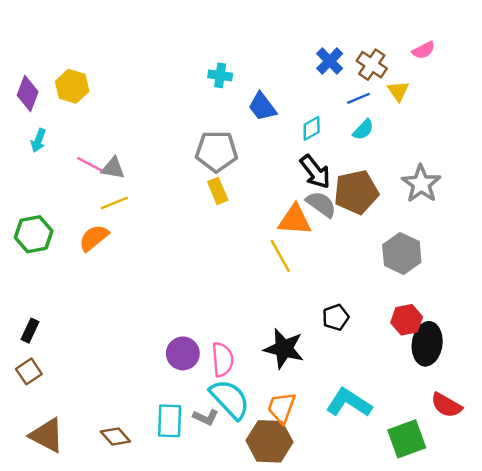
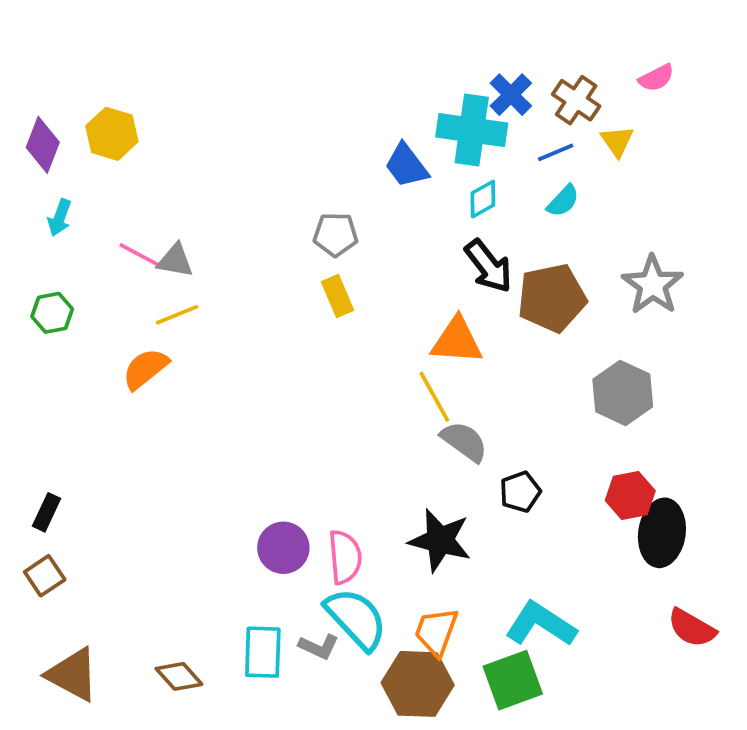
cyan cross: (220, 75) -> (472, 130), moved, size x1.8
gray pentagon: (217, 151) -> (336, 234), size x0.7
gray semicircle: (321, 204) -> (464, 441), moved
green hexagon: (34, 234) -> (52, 313), moved, size x0.7
green square: (407, 439) -> (513, 680), moved

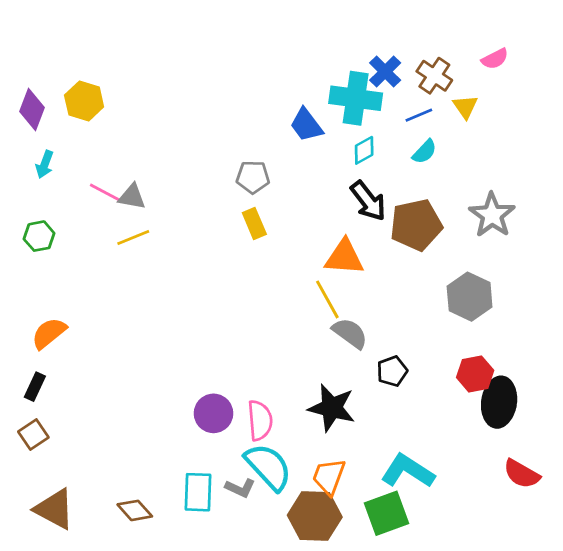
orange semicircle: (145, 369) -> (49, 333), moved

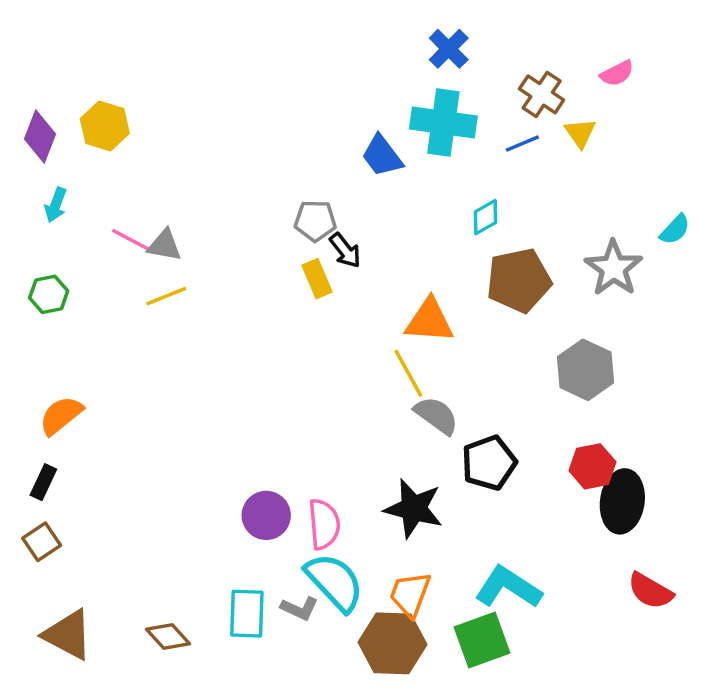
blue cross: (385, 72) -> (449, 49), moved
cyan diamond: (364, 150) -> (485, 217), moved
cyan semicircle: (425, 152) -> (675, 229), moved
black arrow: (368, 201) -> (345, 251), moved, size x0.7
black pentagon: (392, 371) -> (489, 463), size x1.4

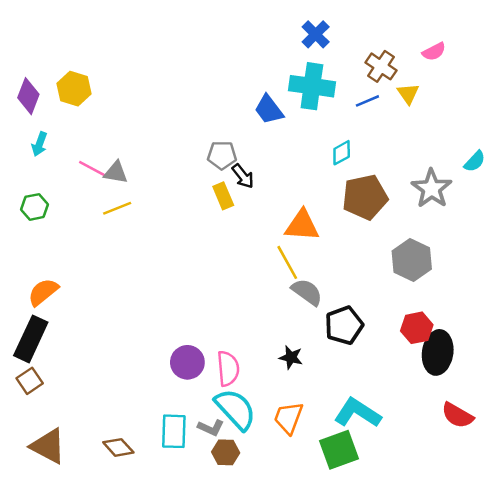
black rectangle: (43, 482) -> (31, 339), size x1.8
black star: (414, 508) -> (291, 357), size x0.6
brown hexagon: (393, 643) -> (226, 452), moved, size x0.6

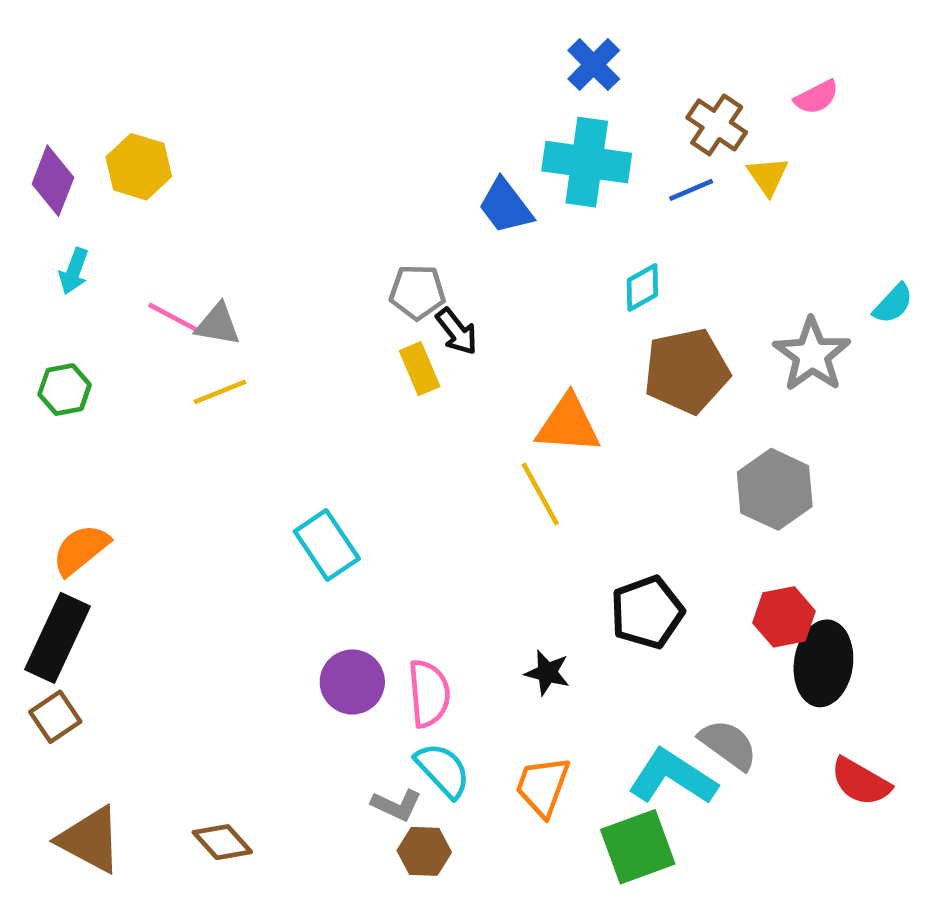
gray semicircle: (307, 292) -> (728, 745), moved
cyan semicircle: (235, 409) -> (443, 770), size x0.7
cyan rectangle: (174, 431) -> (327, 545), moved, turned -36

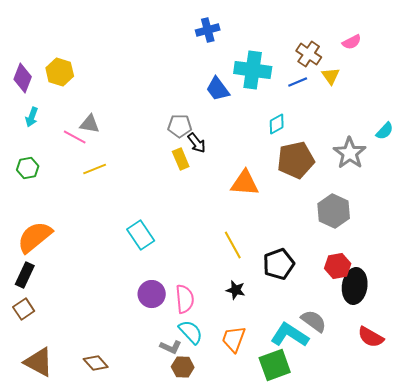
blue cross: (594, 65) -> (208, 30), moved, turned 30
gray triangle: (218, 325) -> (90, 124), moved
yellow line: (540, 494) -> (233, 245), moved
orange semicircle: (81, 550) -> (35, 237), size x1.4
black rectangle: (58, 638) -> (25, 275), size x0.7

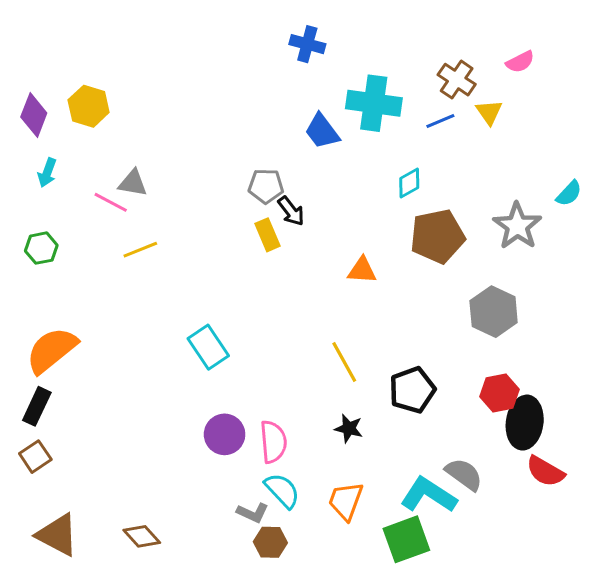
blue cross: (208, 30) -> (307, 44), turned 30
orange triangle: (245, 183) -> (362, 270), size x0.7
red semicircle: (371, 337) -> (545, 471), moved

